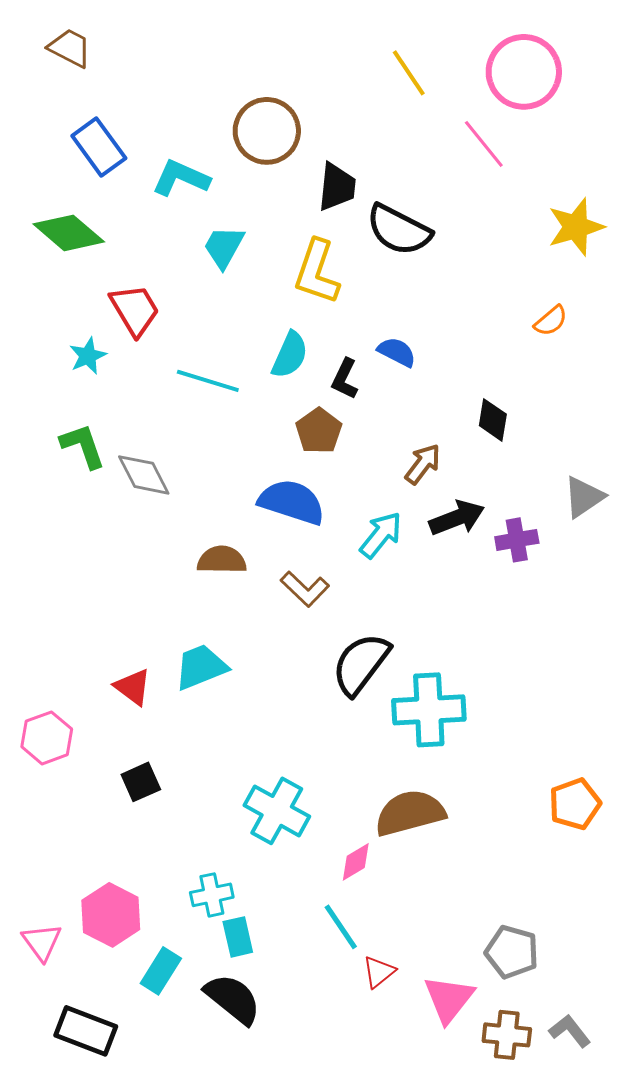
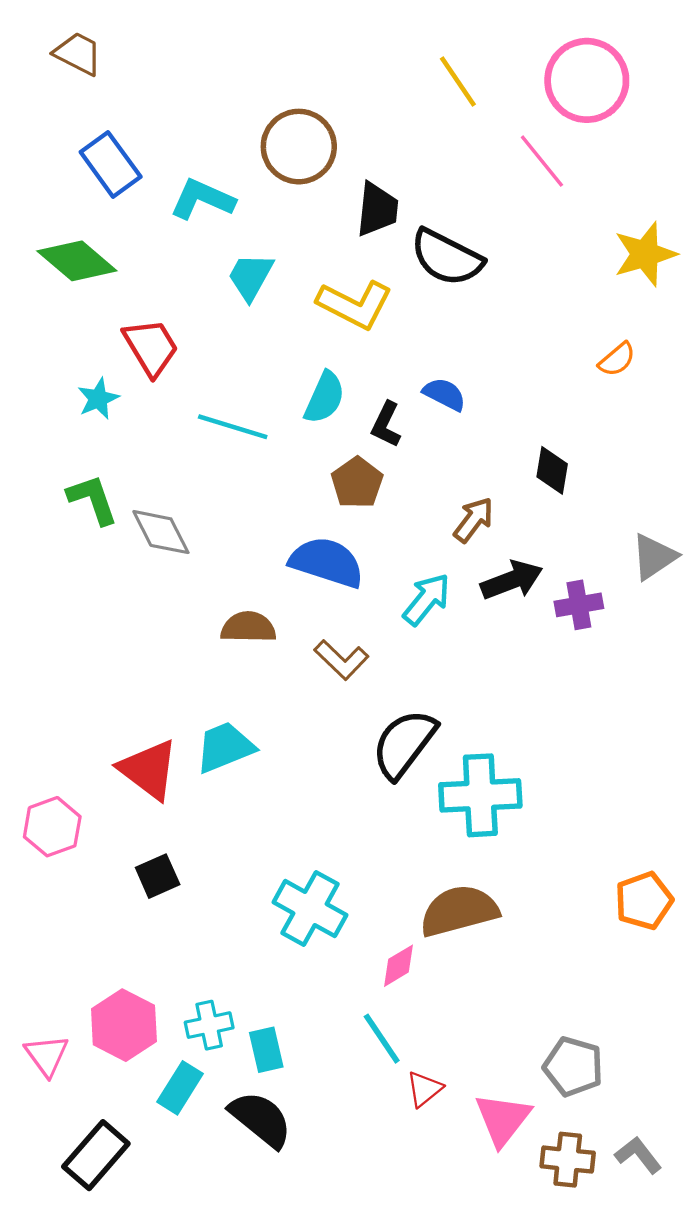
yellow L-shape: (317, 272) -> (355, 305), turned -82
red triangle: (133, 687) -> (149, 770), size x1.5
cyan cross: (212, 895) -> (209, 1025), moved
black rectangle: (86, 1031) -> (96, 1155), turned -70

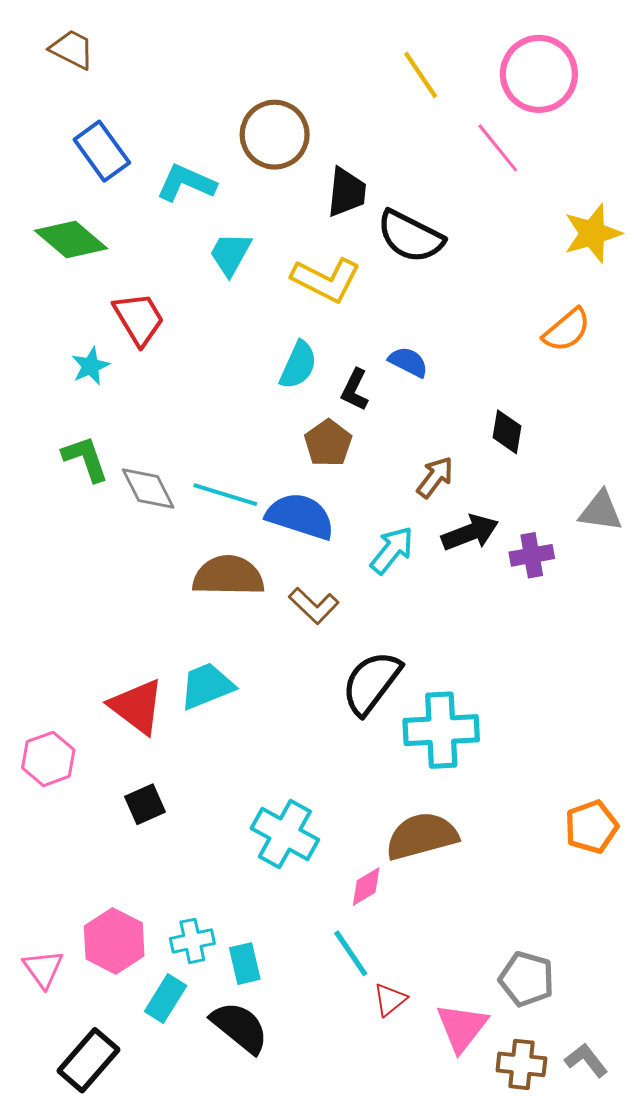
orange semicircle: (617, 359) -> (567, 330), size x1.4
cyan line: (233, 427) -> (225, 495), moved
gray triangle: (654, 557) -> (601, 511), turned 42
brown semicircle: (248, 627) -> (228, 576), size x1.4

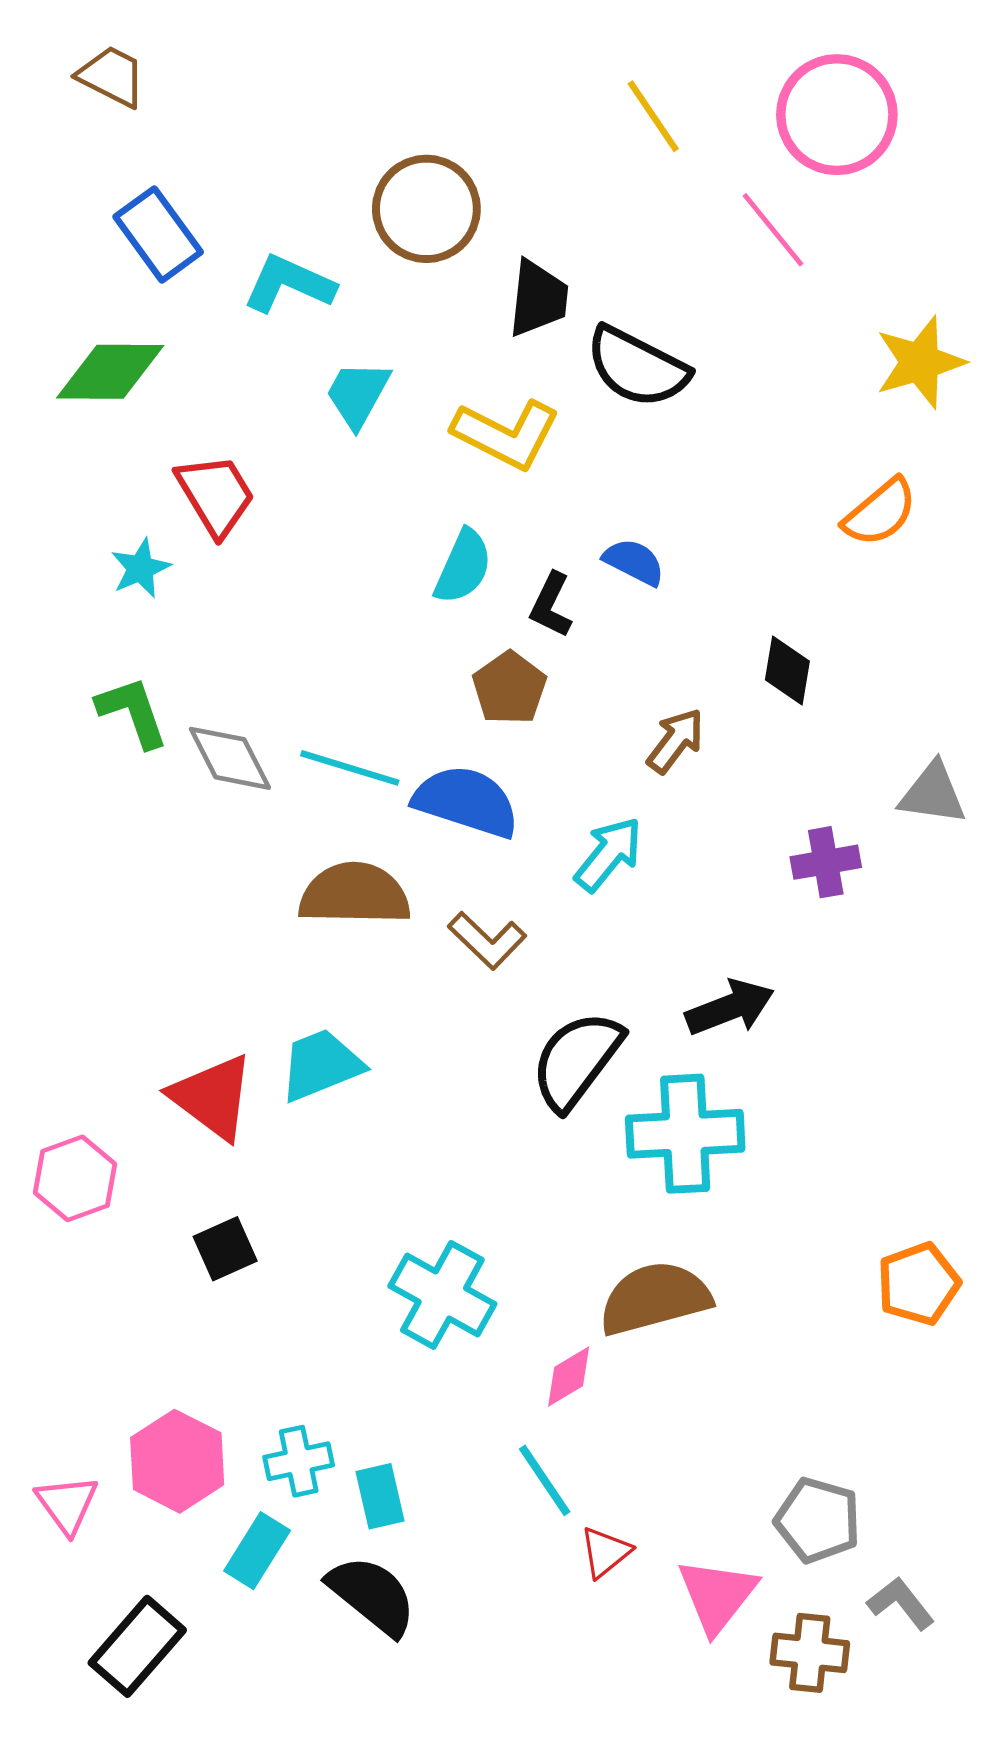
green diamond: (71, 240) -> (110, 372), turned -40
black arrow: (470, 533) -> (730, 1008), moved
gray L-shape: (586, 1060) -> (901, 1603), moved

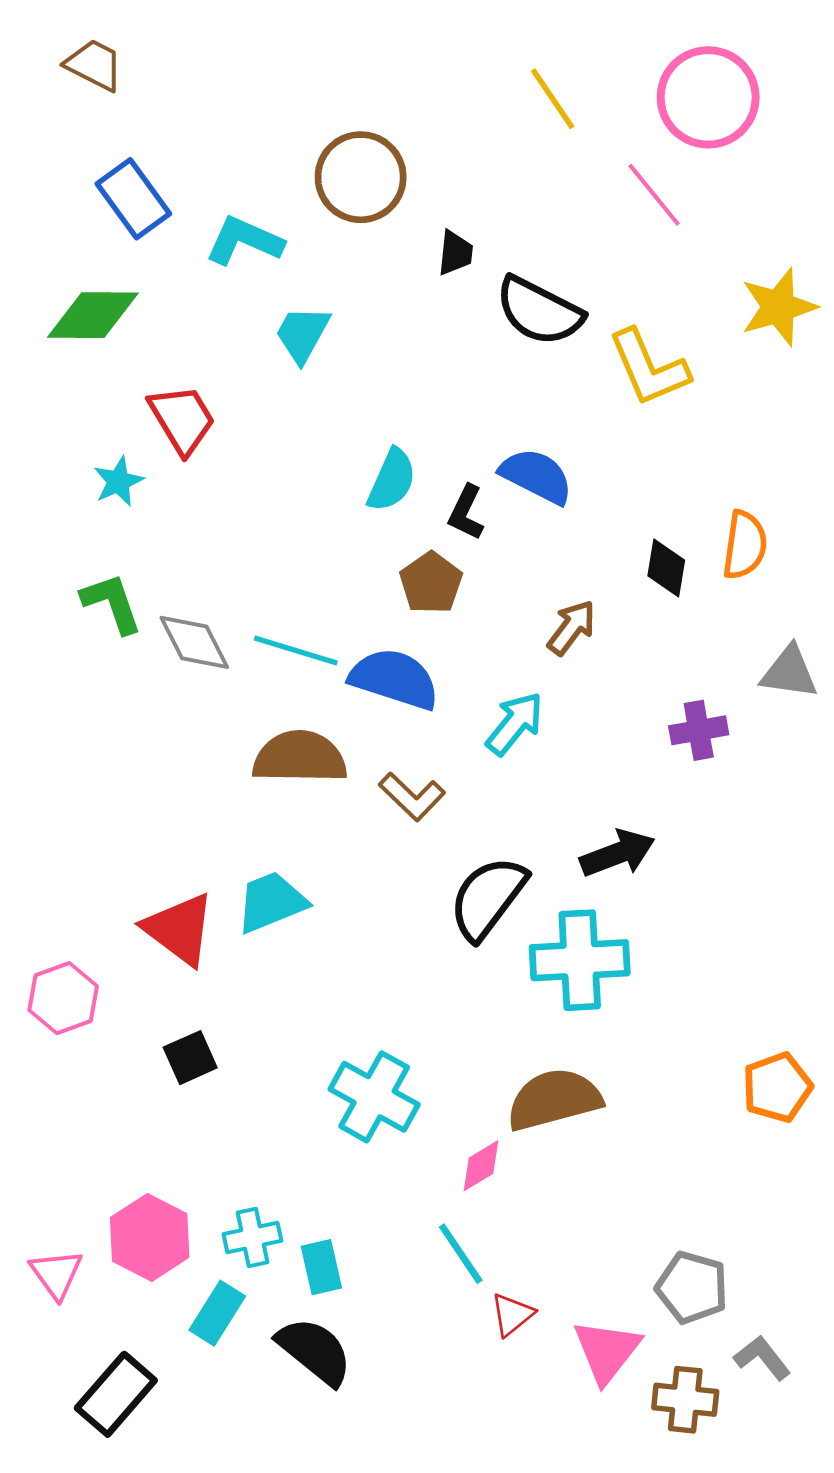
black trapezoid: (538, 298) -> (455, 253), size x0.7
yellow L-shape: (506, 434) -> (649, 368), moved, turned 40
orange semicircle: (880, 512) -> (745, 545), moved, turned -42
blue semicircle: (634, 562) -> (536, 476), size x1.4

